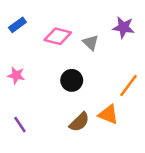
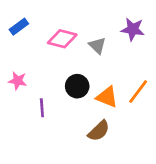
orange triangle: (108, 114) -> (107, 97), moved
brown semicircle: (79, 122) -> (99, 131), moved
purple line: (20, 125) -> (42, 108), moved, turned 30

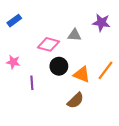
pink diamond: (62, 39) -> (48, 44), moved
gray triangle: (97, 46) -> (74, 35), turned -40

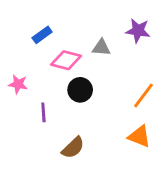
blue rectangle: (14, 21) -> (42, 35), moved
orange triangle: (82, 74) -> (139, 136), moved
brown semicircle: (75, 100) -> (73, 148), moved

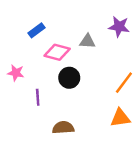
orange triangle: (139, 136) -> (120, 118), turned -30
brown semicircle: (73, 148) -> (63, 128), turned -140

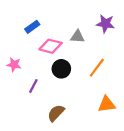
orange line: (124, 83) -> (97, 68), moved
purple line: (38, 97) -> (33, 86), turned 32
brown semicircle: (63, 128) -> (56, 113), turned -42

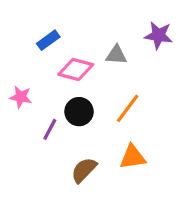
orange line: (97, 68) -> (128, 108), moved
black circle: (61, 69) -> (79, 112), moved
orange triangle: (107, 104) -> (133, 157), moved

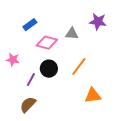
orange triangle: (133, 157) -> (93, 96), moved
brown semicircle: (84, 170) -> (28, 105), moved

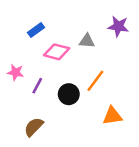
black circle: (49, 69) -> (69, 94), moved
purple line: (31, 80) -> (37, 86), moved

